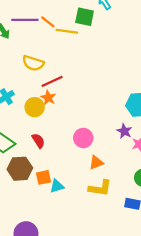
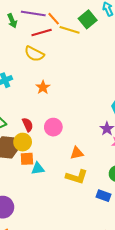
green square: (85, 17) -> (88, 19), turned 30
red line: (52, 81) -> (42, 33), moved
yellow circle: (35, 107) -> (23, 142), moved
pink circle: (83, 138) -> (53, 127), moved

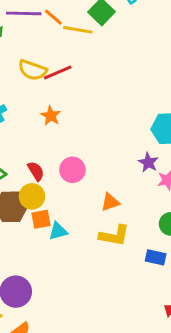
red line: (42, 33) -> (58, 73), moved

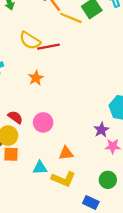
red semicircle: (36, 171) -> (15, 117), turned -35
cyan triangle: (58, 231) -> (40, 168), moved

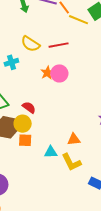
yellow semicircle: (30, 41) -> (30, 44), moved
pink circle: (43, 122) -> (59, 73), moved
yellow L-shape: (63, 179) -> (71, 162), turned 40

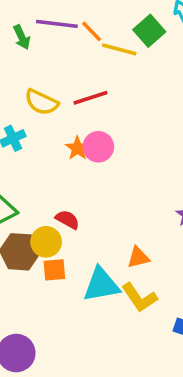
red semicircle: (29, 107) -> (67, 220), moved
cyan triangle: (51, 152) -> (101, 285), size x1.6

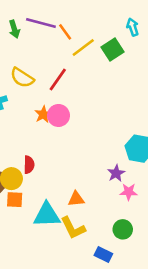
green square: (149, 31) -> (112, 50), moved
yellow line: (119, 49) -> (83, 48), turned -60
red line: (91, 98) -> (58, 79), turned -45
red semicircle: (67, 220) -> (29, 165), turned 54

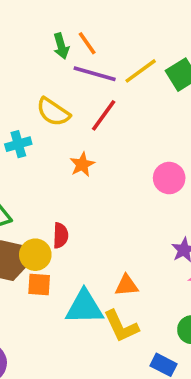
purple line: (41, 23) -> (95, 74), moved
green arrow: (14, 29) -> (61, 46), moved
orange line: (65, 32) -> (87, 43), moved
pink circle: (58, 115) -> (169, 178), moved

